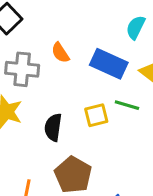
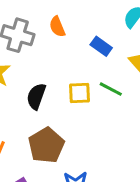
blue rectangle: (109, 64) -> (101, 46), size x0.6

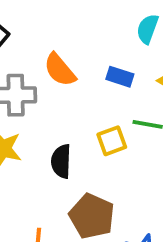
orange semicircle: (57, 27) -> (60, 70), size x1.4

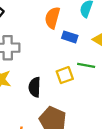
orange semicircle: (60, 70) -> (52, 18), moved, turned 55

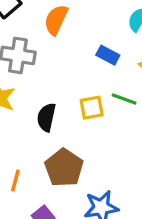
orange semicircle: (52, 18) -> (56, 20), moved

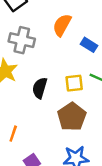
orange semicircle: (56, 20) -> (62, 25), moved
brown pentagon: (64, 168) -> (72, 117), moved

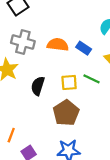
orange semicircle: (62, 25) -> (58, 45), moved, turned 66
orange line: (13, 134) -> (11, 135), moved

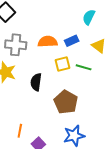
blue rectangle: (84, 48) -> (72, 41), turned -48
yellow square: (69, 82) -> (62, 64), moved

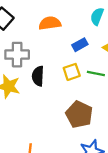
orange semicircle: (48, 42) -> (50, 23), moved
black semicircle: (36, 82) -> (38, 76), moved

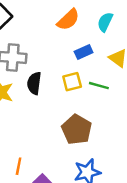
orange semicircle: (50, 23) -> (68, 20), moved, turned 140

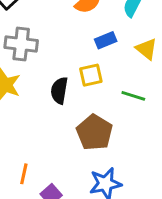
black semicircle: (34, 83) -> (59, 90), moved
green line: (99, 86) -> (133, 96), moved

